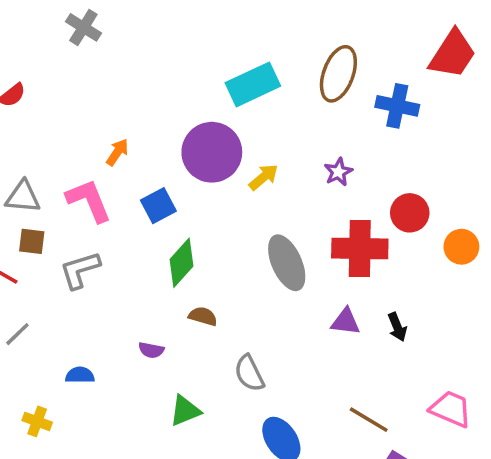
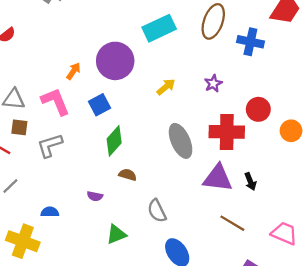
purple circle: (212, 152) -> (115, 61), moved
purple triangle: (346, 322) -> (218, 178), size x1.6
brown line: (369, 420) -> (232, 223), moved
yellow cross: (37, 421) -> (23, 241), size x1.8

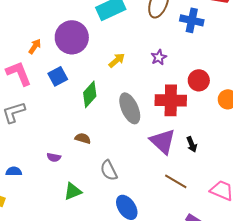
green diamond: (114, 141) -> (90, 94), moved
purple triangle: (218, 178) -> (163, 141), turned 36

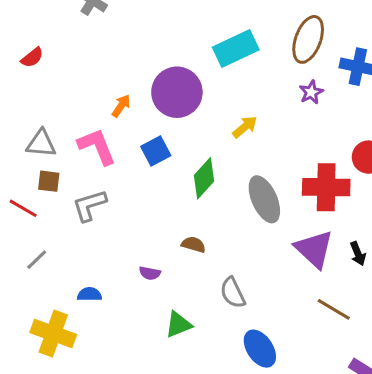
purple star: (159, 57) -> (311, 92), moved

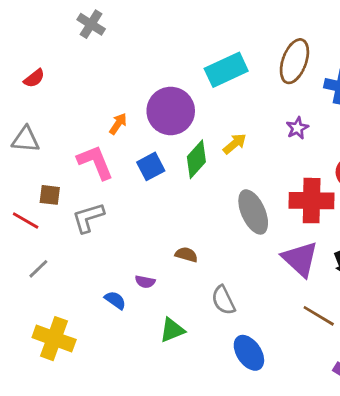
purple star: (311, 92) -> (297, 128), moved
gray triangle: (41, 143) -> (26, 139), moved
green diamond: (204, 178) -> (196, 159), moved
blue semicircle: (89, 294) -> (115, 300), moved, turned 35

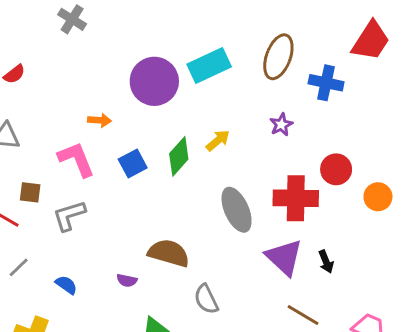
purple circle: (171, 111) -> (154, 81), moved
orange arrow: (118, 124) -> (99, 120), turned 60
brown semicircle: (186, 255) -> (169, 253), size x1.8
blue semicircle: (115, 300) -> (66, 285), moved

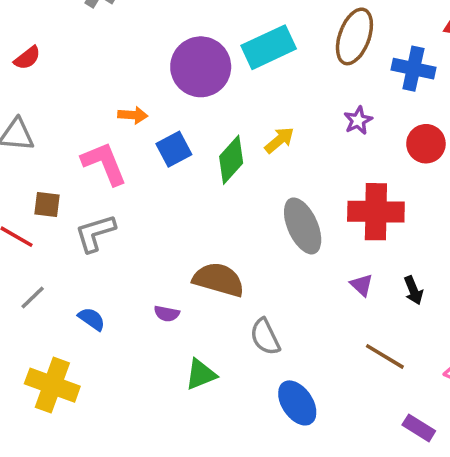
blue square: (133, 164) -> (174, 149), moved
red circle: (336, 169) -> (426, 144), moved
purple triangle: (284, 257) -> (362, 285), size x0.5

